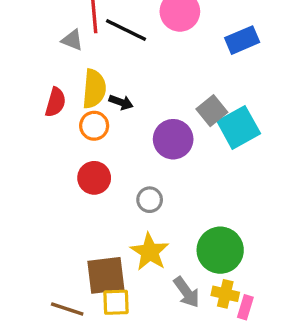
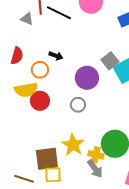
yellow semicircle: (94, 89) -> (26, 90), moved, turned 75
gray circle: (150, 200) -> (78, 105), moved
yellow cross: (225, 294) -> (96, 155), moved

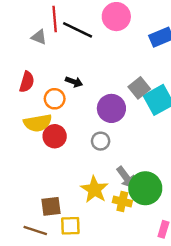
brown square: (47, 159) -> (51, 206), moved, size x0.7
gray arrow: (95, 169) -> (126, 177), moved

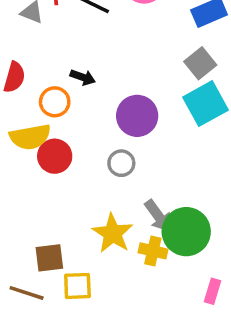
gray square: (139, 88) -> (200, 63), moved

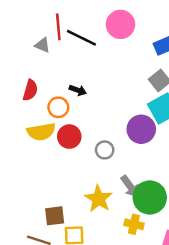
purple circle: (137, 116) -> (141, 129), moved
red circle: (55, 156) -> (69, 137), moved
yellow cross: (153, 251) -> (134, 224), moved

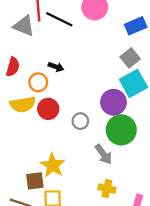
gray triangle: (42, 45) -> (24, 26), size x1.5
green circle: (150, 198) -> (121, 130), moved
yellow star: (99, 199) -> (53, 165), moved

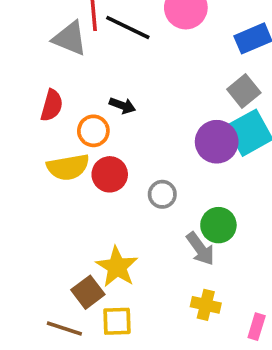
purple circle: (113, 102) -> (217, 142), moved
green circle: (121, 130) -> (218, 225), moved, size x0.7
brown square: (35, 181) -> (88, 292), turned -30

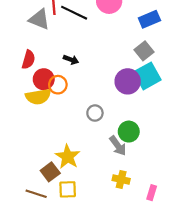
orange circle: (93, 131) -> (58, 85), moved
red circle: (110, 174) -> (44, 79), moved

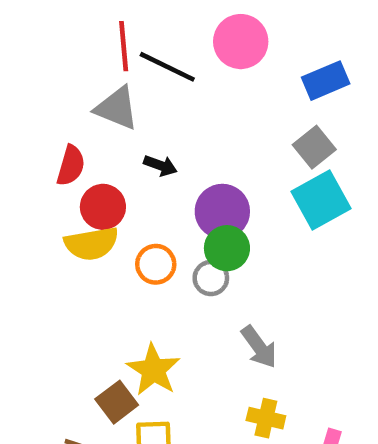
gray triangle: (39, 19) -> (117, 108), moved
purple circle: (128, 81) -> (222, 211), moved
orange circle: (58, 85) -> (156, 264), moved
green circle: (129, 132) -> (227, 248), moved

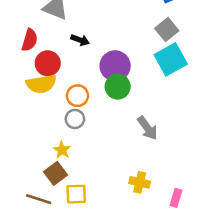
gray circle: (211, 278) -> (75, 119), moved
gray arrow: (259, 347) -> (147, 128), moved
yellow star: (153, 370) -> (62, 150), moved, size x0.6

